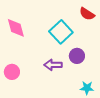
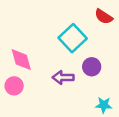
pink diamond: (16, 28) -> (21, 60), moved

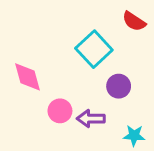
purple arrow: (63, 77) -> (91, 119), moved
pink circle: (14, 86) -> (60, 111), moved

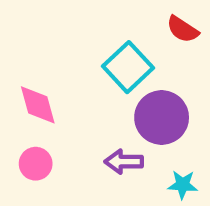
purple circle: (119, 86) -> (162, 118), size x1.6
pink circle: (60, 111) -> (36, 164), moved

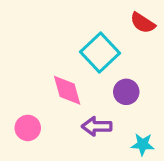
pink diamond: (38, 105) -> (67, 90), moved
purple circle: (162, 118) -> (126, 92), size x0.6

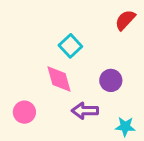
red semicircle: (143, 23) -> (125, 20), turned 100
cyan square: (100, 52) -> (70, 46), moved, size x0.7

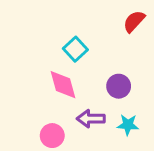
pink circle: (24, 112) -> (52, 136), moved
cyan star: (125, 127) -> (128, 125), moved

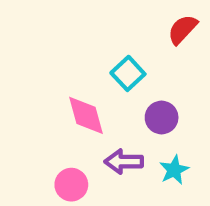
cyan square: (75, 49) -> (128, 73), moved
cyan star: (128, 125) -> (174, 170), turned -30

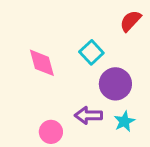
pink diamond: (86, 115) -> (42, 63), moved
purple circle: (162, 117) -> (115, 84), size x1.4

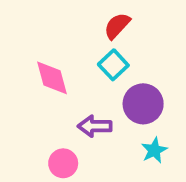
red semicircle: (130, 21) -> (117, 26), moved
purple arrow: (88, 115) -> (95, 126), moved

